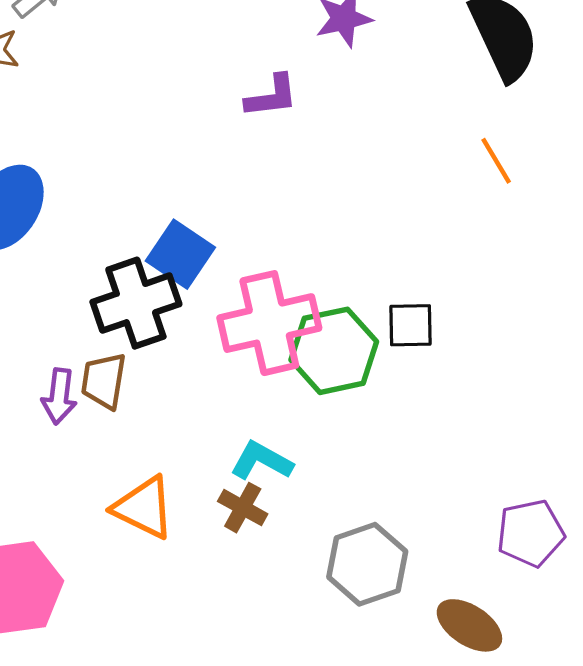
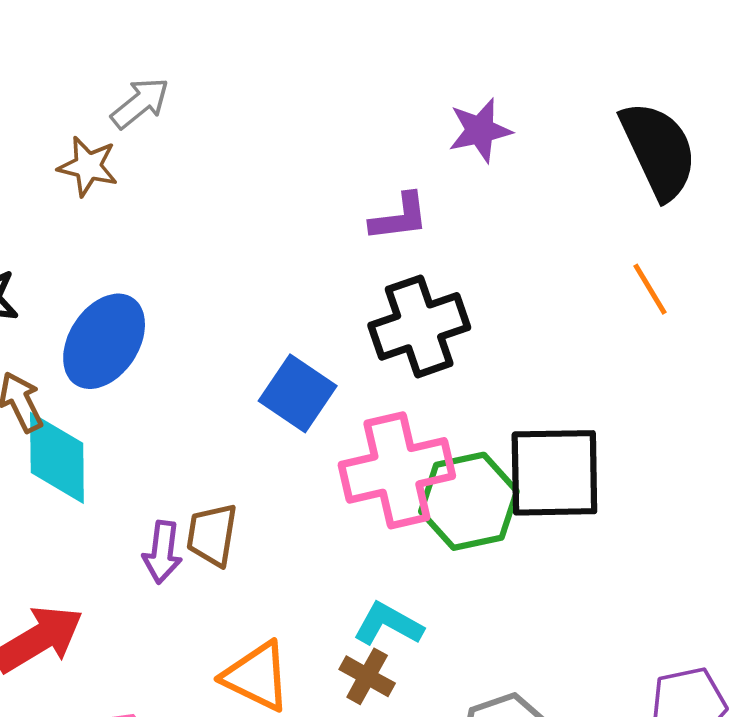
black cross: (136, 303) -> (419, 326), moved
black square: (410, 325) -> (554, 473), size x1.8

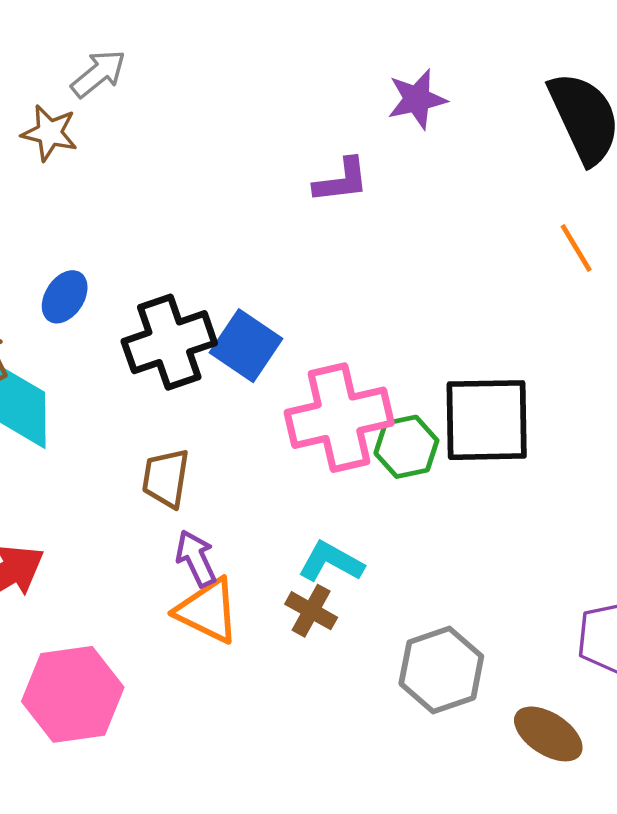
black cross: (419, 326) -> (169, 342), moved
blue ellipse: (104, 341) -> (65, 297), size x0.6
green hexagon: (469, 501) -> (406, 447), size x0.7
purple arrow: (162, 552) -> (196, 558), moved, turned 148

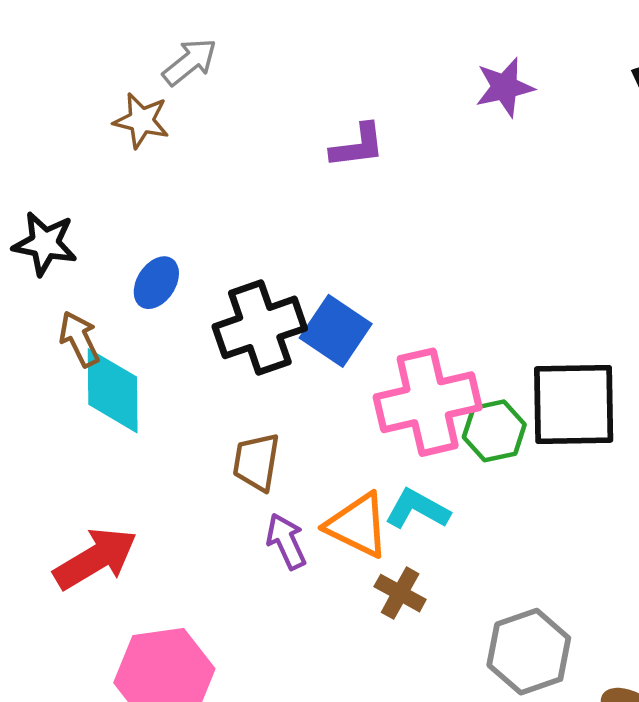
purple L-shape: (341, 181) -> (358, 146), moved
cyan L-shape: (331, 562) -> (417, 509), moved
orange triangle: (208, 611) -> (358, 525), moved

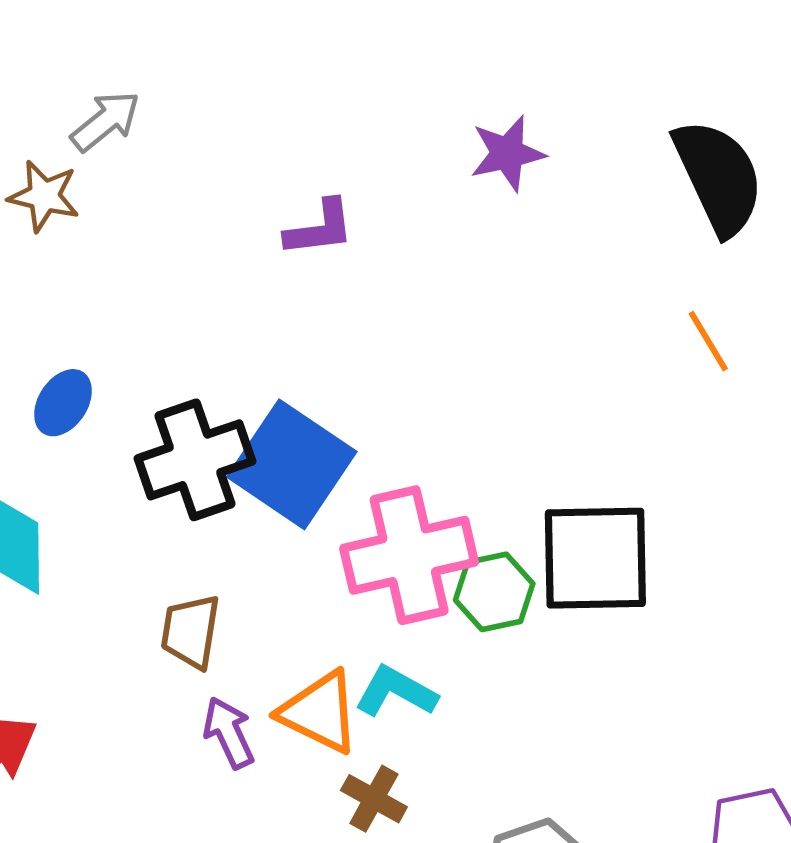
blue square: (336, 331) -> (292, 464), size x1.4

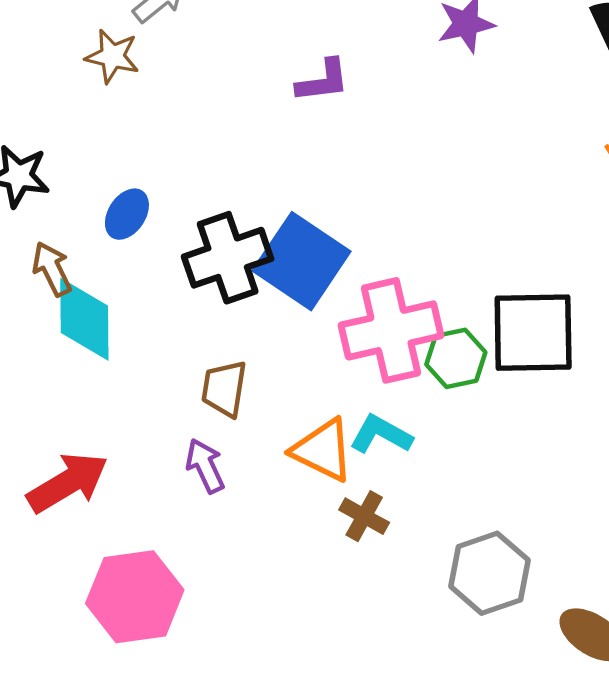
purple arrow: (229, 733) -> (205, 466), moved

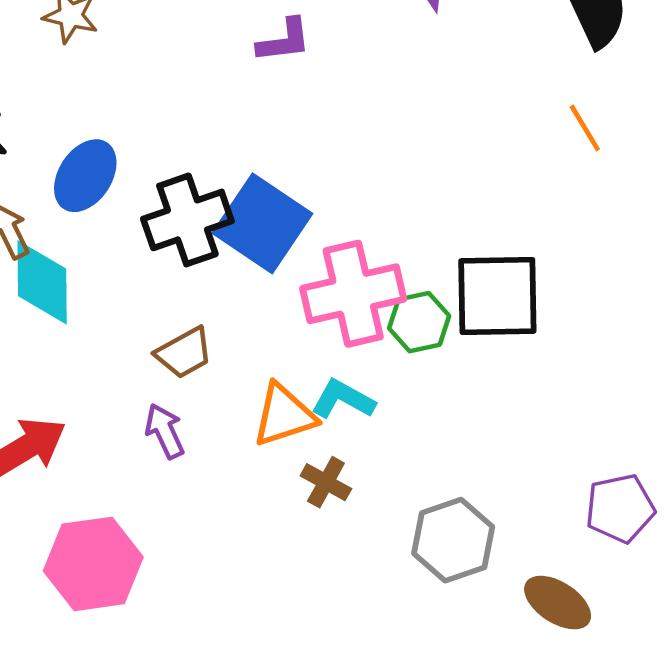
blue ellipse: (127, 214) -> (85, 176), size x1.4
brown trapezoid: (224, 389) -> (184, 353), turned -128
orange triangle: (323, 450) -> (284, 415), turned -44

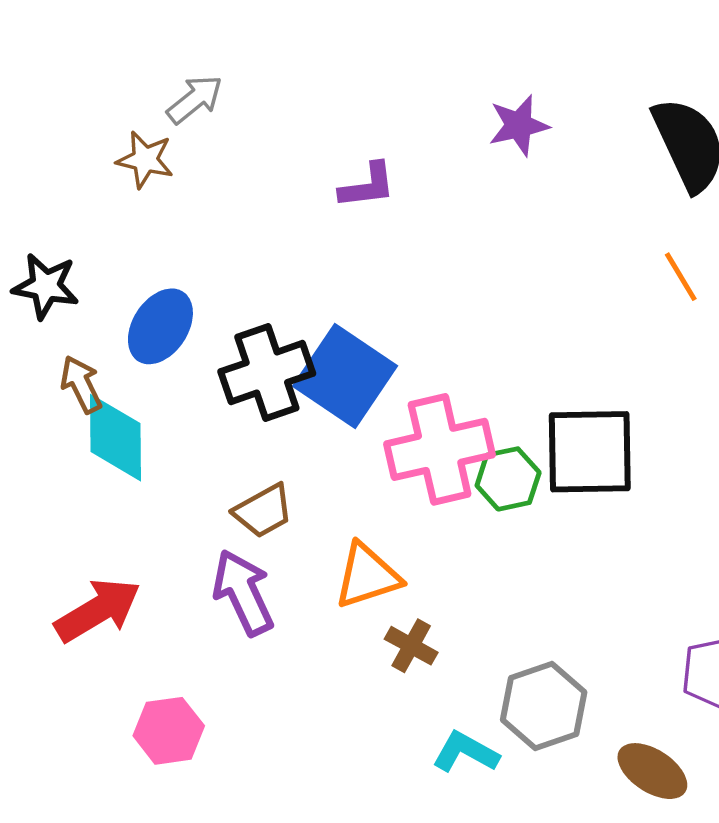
cyan L-shape: (343, 399) -> (466, 752), moved
purple arrow: (165, 431) -> (243, 592), size x1.5
pink hexagon: (93, 564) -> (169, 731), size x0.7

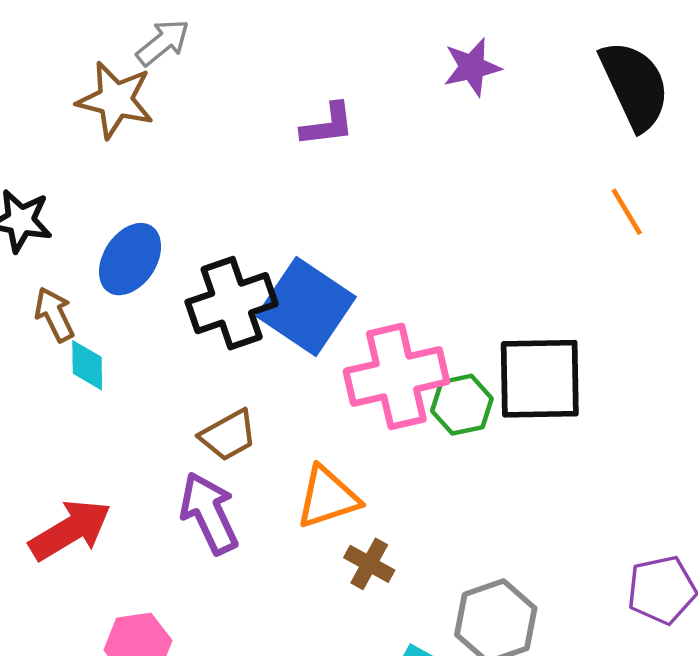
brown star: (145, 160) -> (115, 100), size x1.4
cyan diamond: (115, 438) -> (87, 365), size x0.6

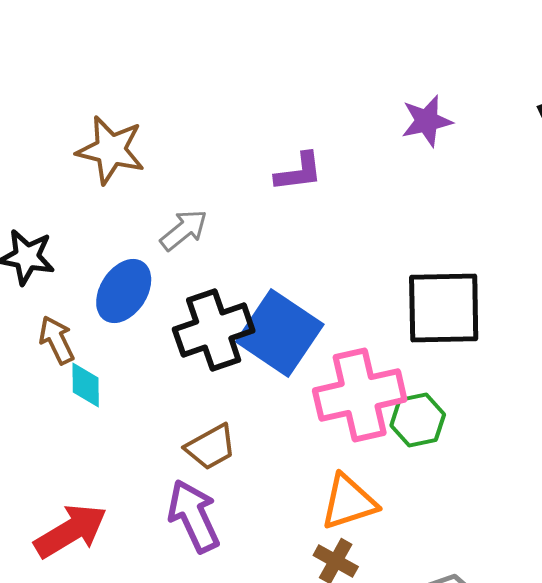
gray arrow: (163, 42) -> (184, 230), moved
black square: (540, 379) -> (444, 308), moved
orange triangle: (328, 497) -> (349, 502), moved

